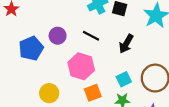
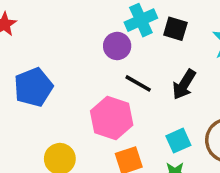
purple circle: (58, 36) -> (117, 46), moved
black line: (91, 36) -> (138, 83), moved

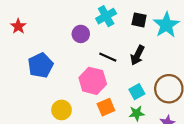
black square: (175, 29) -> (139, 20), moved
purple circle: (117, 46) -> (81, 34), moved

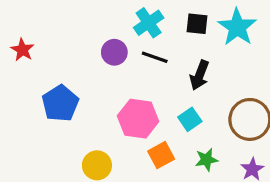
black line: (108, 57) -> (155, 57), moved
cyan square: (137, 92) -> (190, 119), moved

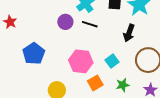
black arrow: (200, 75) -> (129, 33), moved

